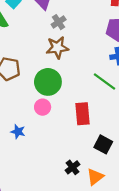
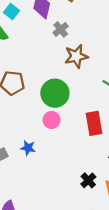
brown star: (57, 48) -> (76, 56), moved

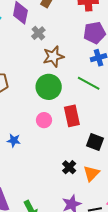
green circle: (55, 93) -> (49, 87), moved
pink circle: (52, 120) -> (44, 120), moved

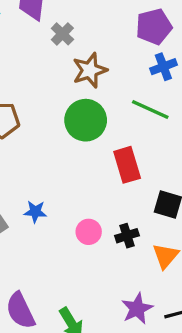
pink circle: (44, 120) -> (89, 232), moved
black cross: (69, 167) -> (127, 236), moved, turned 32

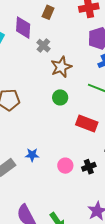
green circle: (86, 120) -> (60, 97), size x0.6
red rectangle: (127, 165) -> (87, 123), turned -50

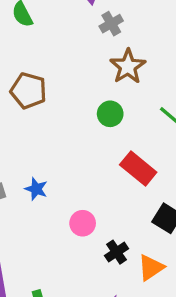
brown star: (61, 67) -> (128, 66), turned -30
black cross: (89, 167) -> (116, 252), moved, turned -32

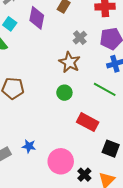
gray cross: (111, 24) -> (80, 38), moved
pink circle: (83, 223) -> (61, 161), size x1.6

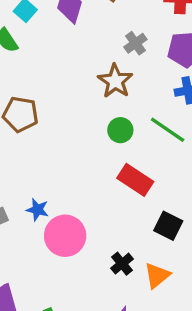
green circle: (64, 93) -> (120, 130), moved
pink circle: (61, 161) -> (65, 236), moved

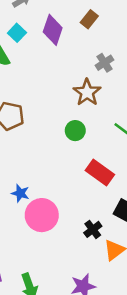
green circle: (120, 130) -> (75, 131), moved
black cross: (122, 264) -> (93, 229), moved

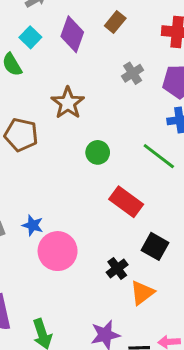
brown star: (87, 92) -> (68, 103), moved

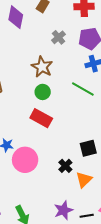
brown star: (68, 103) -> (42, 67), moved
red rectangle: (126, 202) -> (41, 118), moved
black square: (155, 246) -> (88, 148), turned -36

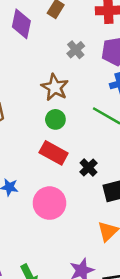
pink circle: (25, 160) -> (49, 203), moved
black cross: (65, 166) -> (89, 168), moved

